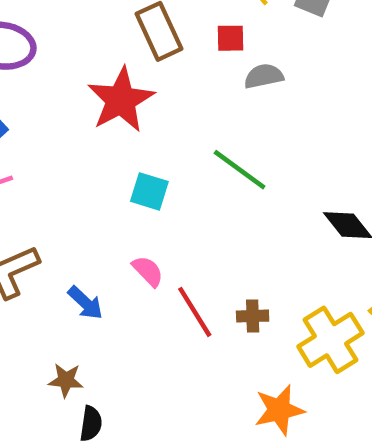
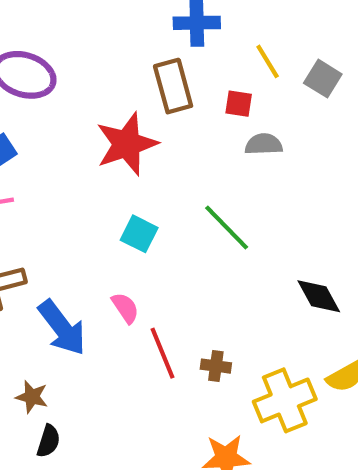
blue arrow: (85, 303) -> (62, 328), size x1.6

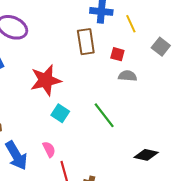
yellow line: (268, 61) -> (131, 24), moved
red star: (127, 144) -> (46, 80), moved
black diamond: (319, 296) -> (146, 155), turned -55

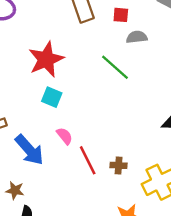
cyan square: (60, 113) -> (52, 97), moved
green line: (104, 115) -> (115, 67), moved

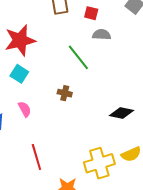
red line: (88, 160) -> (36, 157), moved
brown cross: (119, 165) -> (65, 93), moved

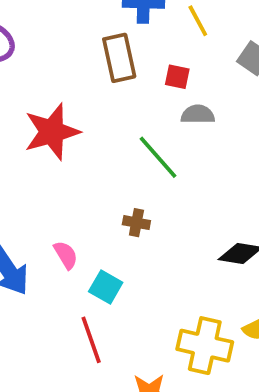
cyan square: (19, 74) -> (106, 287), moved
yellow cross: (99, 163) -> (205, 346), turned 32

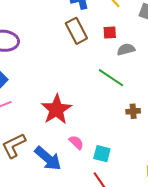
red star: (52, 132) -> (56, 109), moved
brown cross: (136, 223) -> (133, 111), moved

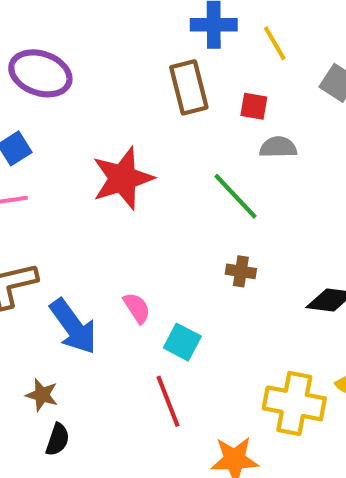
red star: (56, 109) -> (123, 178), moved
brown cross: (133, 111) -> (241, 271), moved

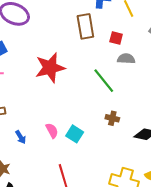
brown cross: (241, 271) -> (112, 118), moved
blue arrow: (73, 327) -> (21, 137), size x0.5
cyan square: (182, 342) -> (75, 134), moved

